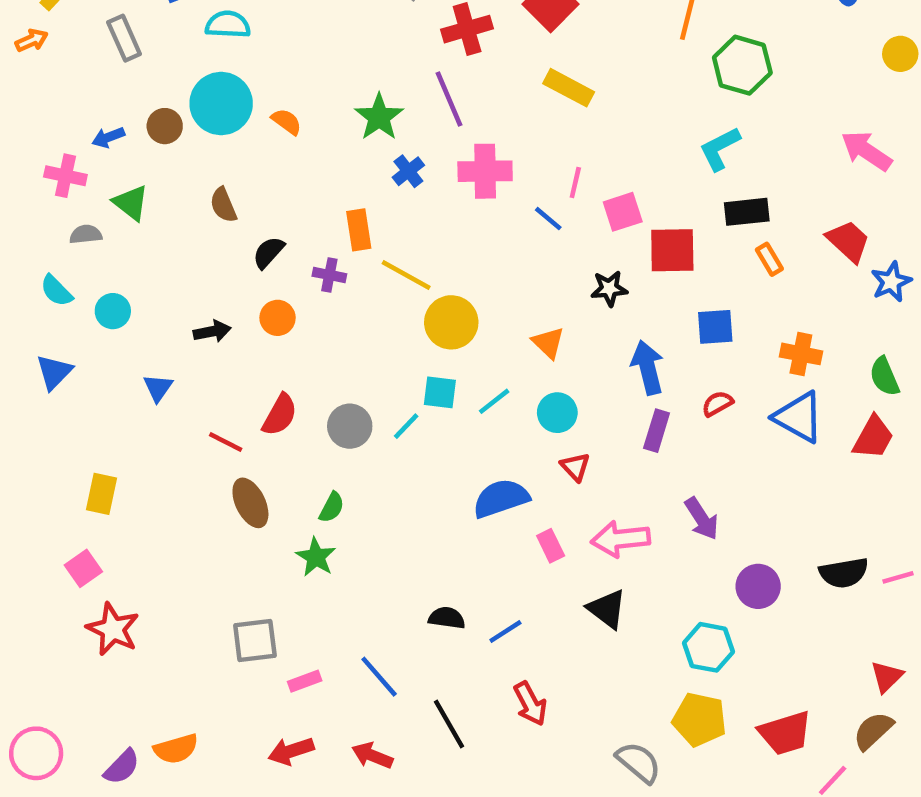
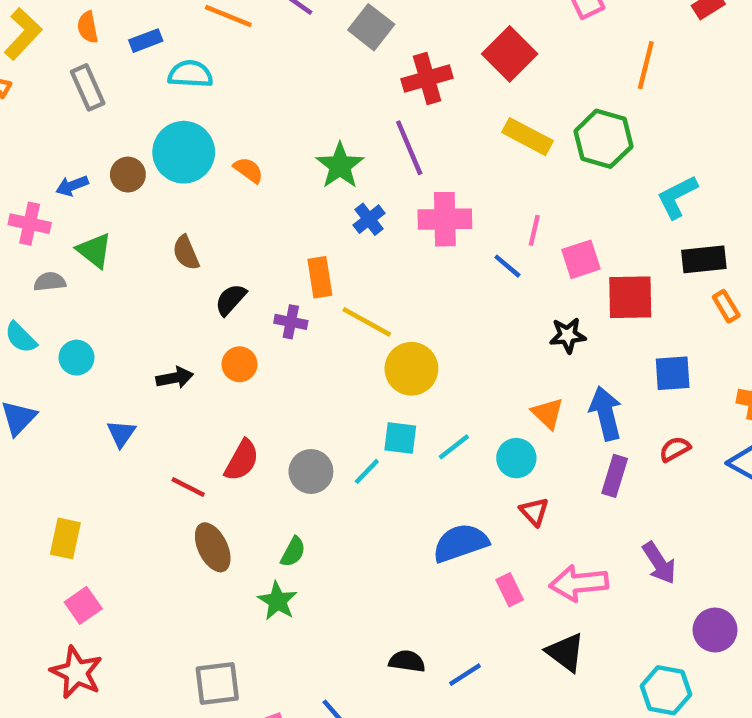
green hexagon: (742, 65) -> (603, 139), moved
orange triangle: (548, 343) -> (548, 413), moved
pink square: (83, 568) -> (83, 605), moved

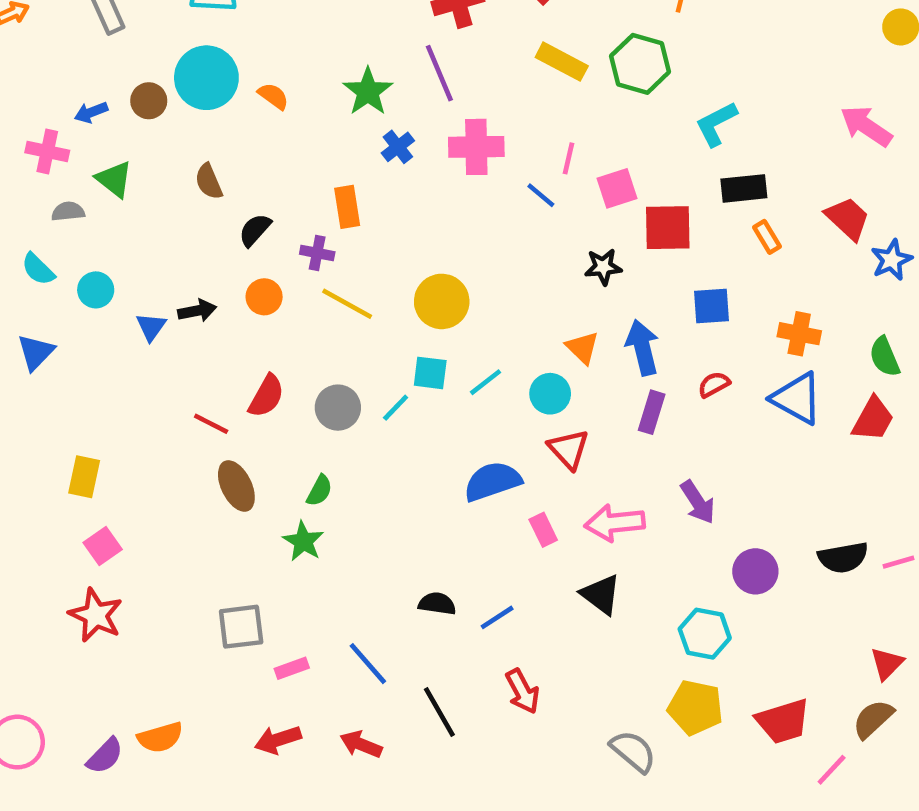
yellow line: (367, 322) -> (347, 304), moved
blue triangle: (121, 434) -> (151, 327), moved
red triangle: (534, 512) -> (569, 449), size x1.4

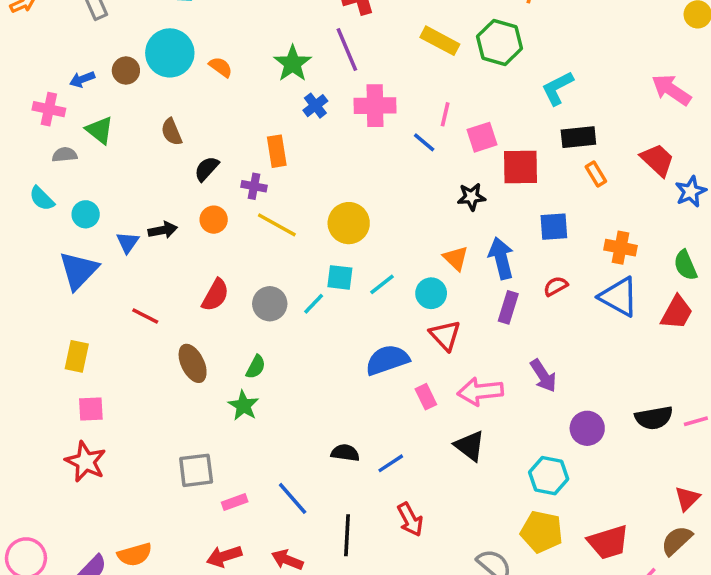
blue triangle: (36, 352) -> (79, 270), moved, size x1.4
red line: (211, 424) -> (145, 316), moved
pink square: (103, 546) -> (91, 409), turned 32
black line: (439, 712) -> (347, 535), turned 33

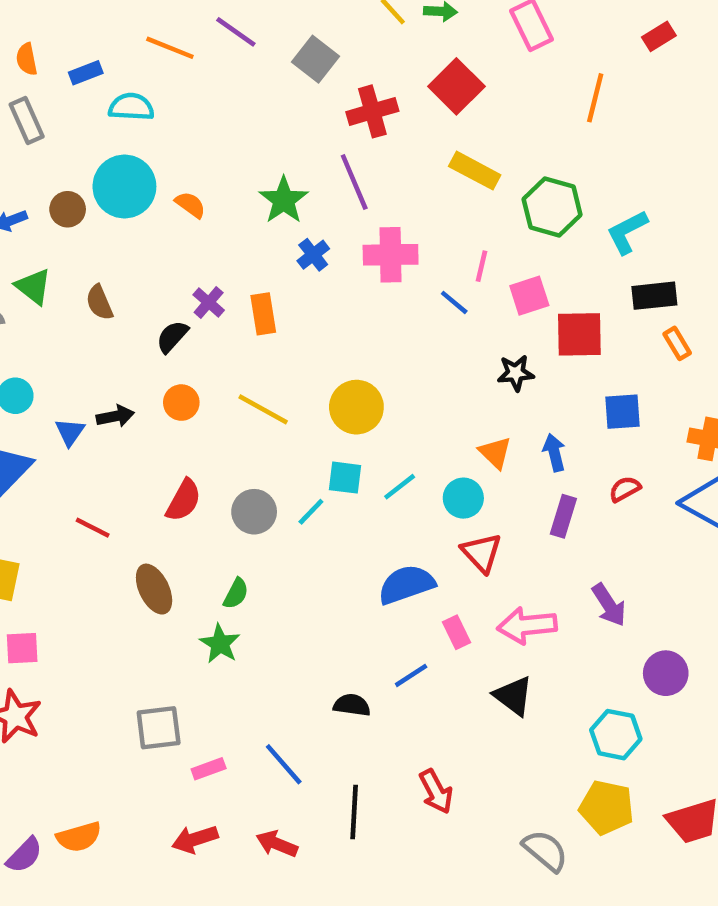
green hexagon: (500, 42) -> (552, 207), moved
brown semicircle: (172, 132) -> (99, 302), moved
purple cross: (254, 186) -> (209, 302), moved, turned 30
blue arrow: (501, 258) -> (554, 453), size x0.7
blue line: (391, 463) -> (411, 675), moved

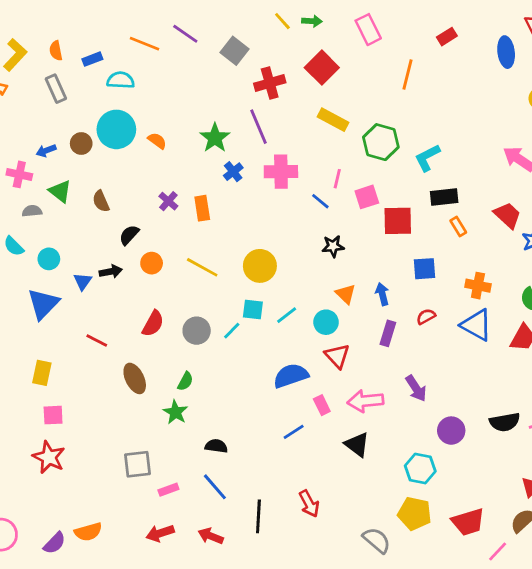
black semicircle: (172, 337) -> (129, 235), moved
black star: (516, 373) -> (333, 246), moved
black semicircle: (352, 705) -> (216, 446), moved

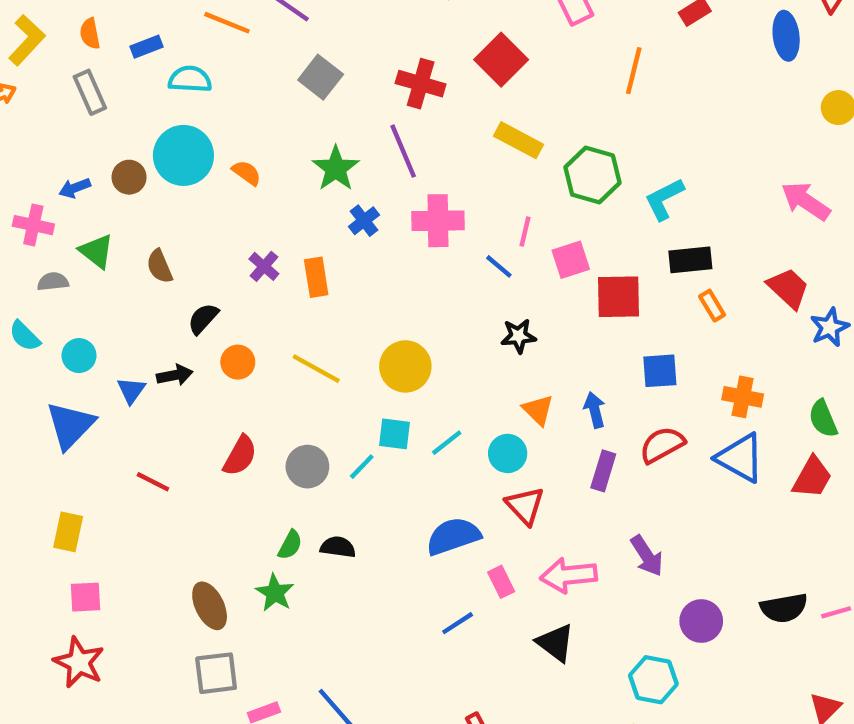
gray square: (235, 51) -> (321, 77), moved
red cross: (270, 83) -> (421, 84), turned 32
red semicircle: (426, 317) -> (662, 445), size x1.5
brown ellipse: (135, 378) -> (210, 606), moved
black semicircle: (216, 446) -> (338, 547), moved

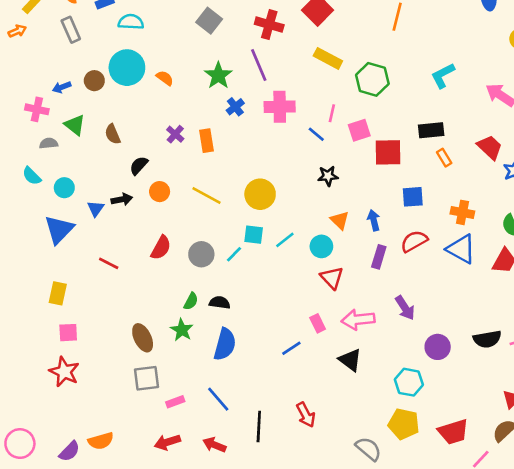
cyan L-shape: (664, 199) -> (443, 75), moved
blue semicircle: (453, 536) -> (225, 344), moved, turned 124

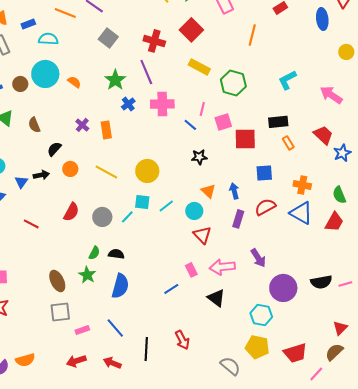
purple circle: (438, 347) -> (283, 288), size x1.4

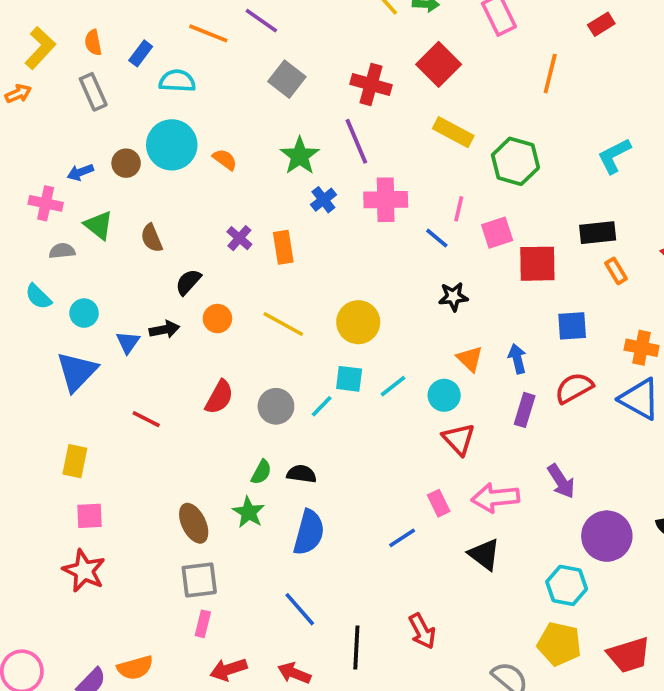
blue rectangle: (28, 24) -> (141, 53), turned -32
pink rectangle: (82, 330) -> (203, 624), moved, turned -56

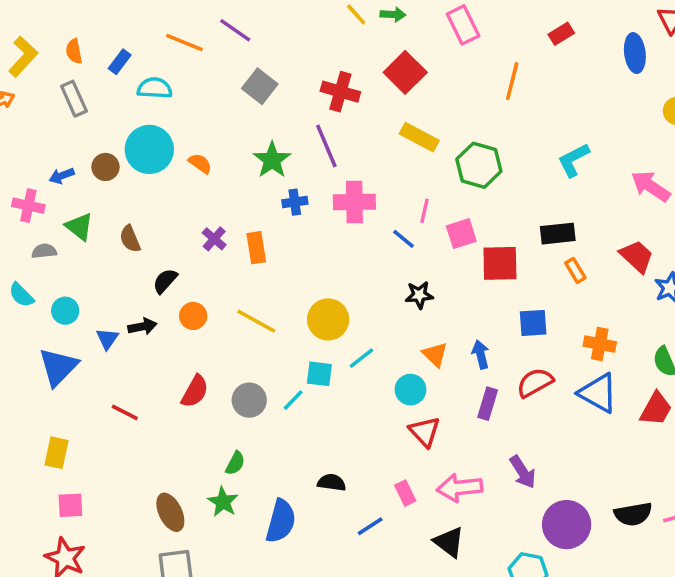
blue cross: (323, 200) -> (295, 202), turned 30
cyan line: (393, 386) -> (361, 358), moved
black semicircle: (302, 474) -> (332, 482), moved

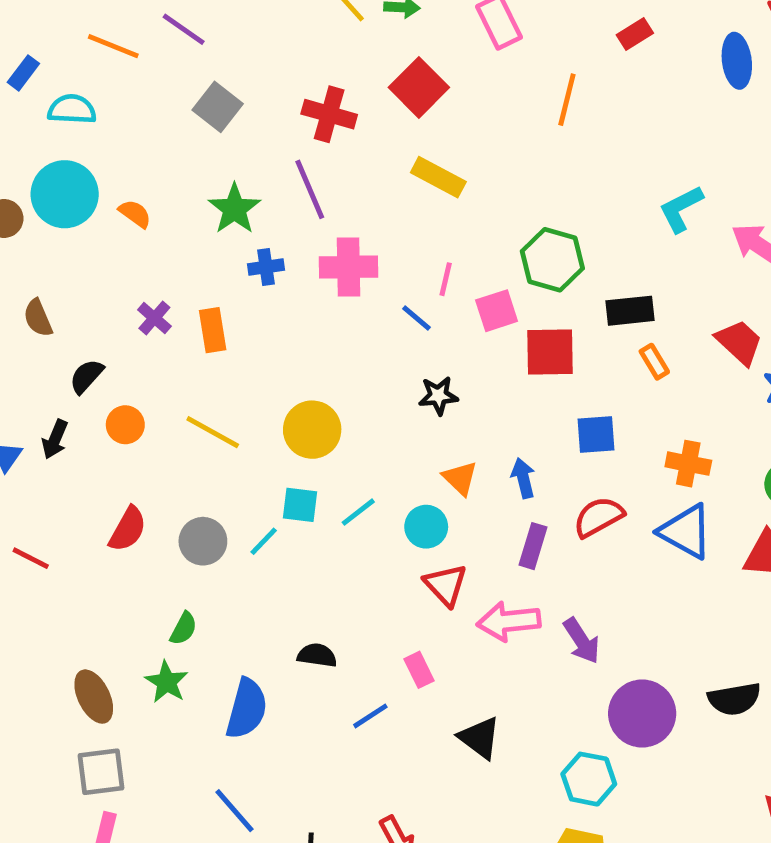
cyan L-shape: (574, 160) -> (681, 209), moved
green hexagon: (479, 165) -> (552, 260), moved
black arrow: (142, 326) -> (55, 439), turned 124
cyan line: (361, 358) -> (358, 512), moved
pink arrow: (460, 488) -> (509, 621), moved

